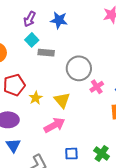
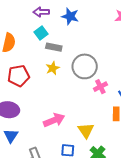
purple arrow: (30, 19) -> (41, 12), turned 56
yellow star: (36, 98) -> (53, 68), moved
yellow triangle: (62, 100) -> (86, 130), moved

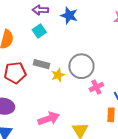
gray rectangle: (54, 47) -> (42, 64), moved
yellow star: (53, 68) -> (58, 75), moved

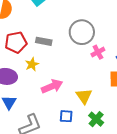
gray rectangle: (42, 64) -> (44, 41), moved
yellow star: (58, 75) -> (32, 64), moved

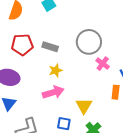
pink cross: (98, 52) -> (103, 64), turned -32
yellow star: (32, 64) -> (56, 70), moved

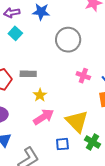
gray circle: (89, 42) -> (68, 40), moved
yellow triangle: (84, 106) -> (77, 121), size x1.4

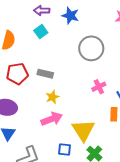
pink cross: (83, 76) -> (99, 87), turned 32

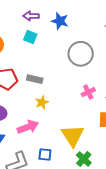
cyan square: (41, 32) -> (30, 37), turned -32
pink arrow: (52, 119) -> (28, 127), moved
blue square: (65, 149) -> (45, 155), moved

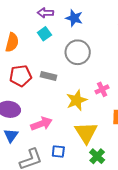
cyan square: (30, 37) -> (44, 34), turned 32
gray circle: (81, 54) -> (78, 52), moved
yellow star: (42, 102) -> (77, 100), moved, size x1.5

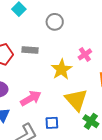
gray circle: (78, 52) -> (55, 22), size x0.7

